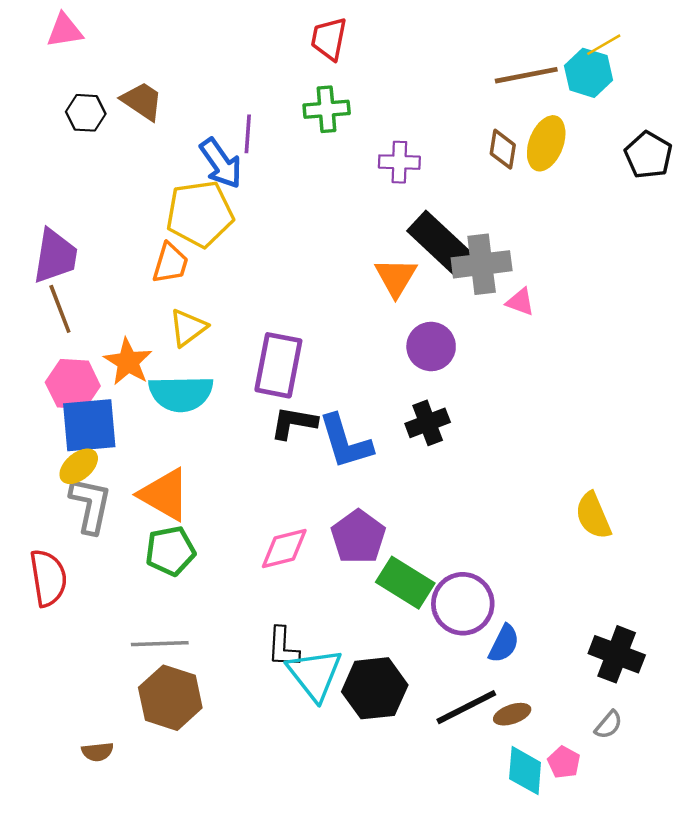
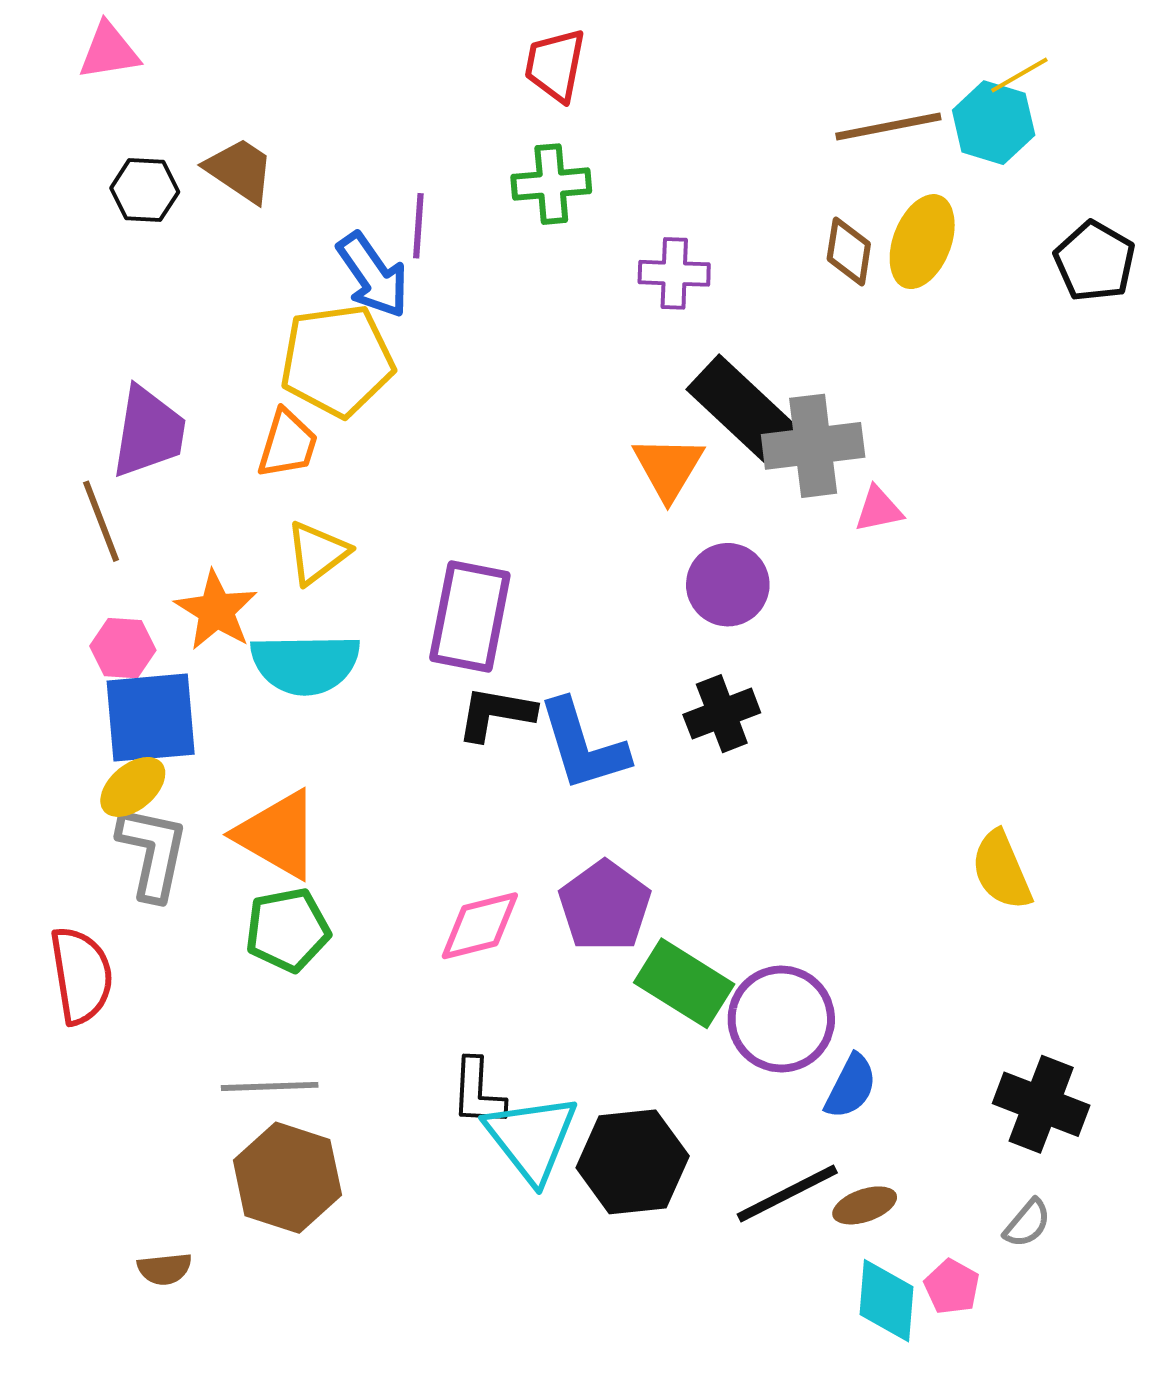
purple trapezoid: (55, 256) -> (149, 432), moved
pink triangle: (520, 302) -> (879, 509), turned -32
pink hexagon: (73, 384) -> (123, 648), size x0.7

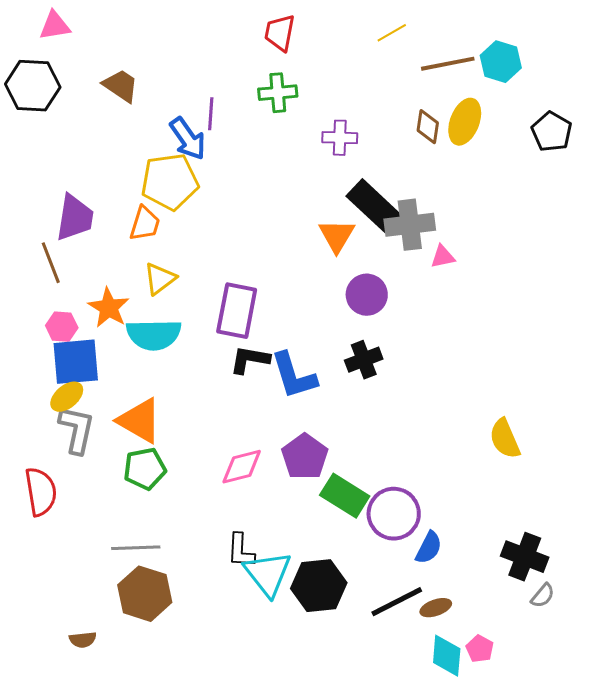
yellow line: (1019, 75) -> (392, 33), moved
black hexagon: (145, 190) -> (33, 86), moved, size x1.6
gray semicircle: (1027, 1223) -> (543, 596), moved

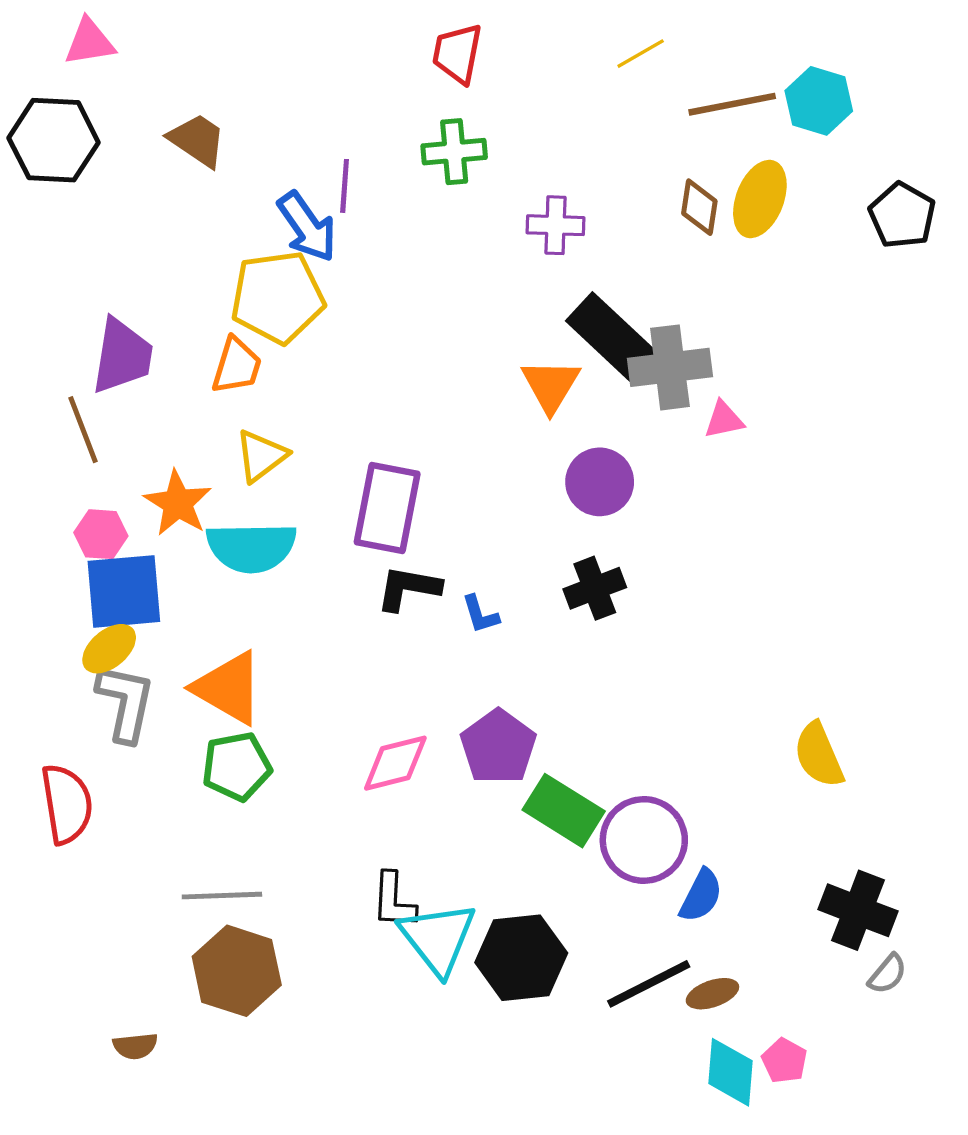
blue L-shape: (294, 376) -> (480, 614), size x0.5
yellow semicircle: (505, 439) -> (819, 755), moved

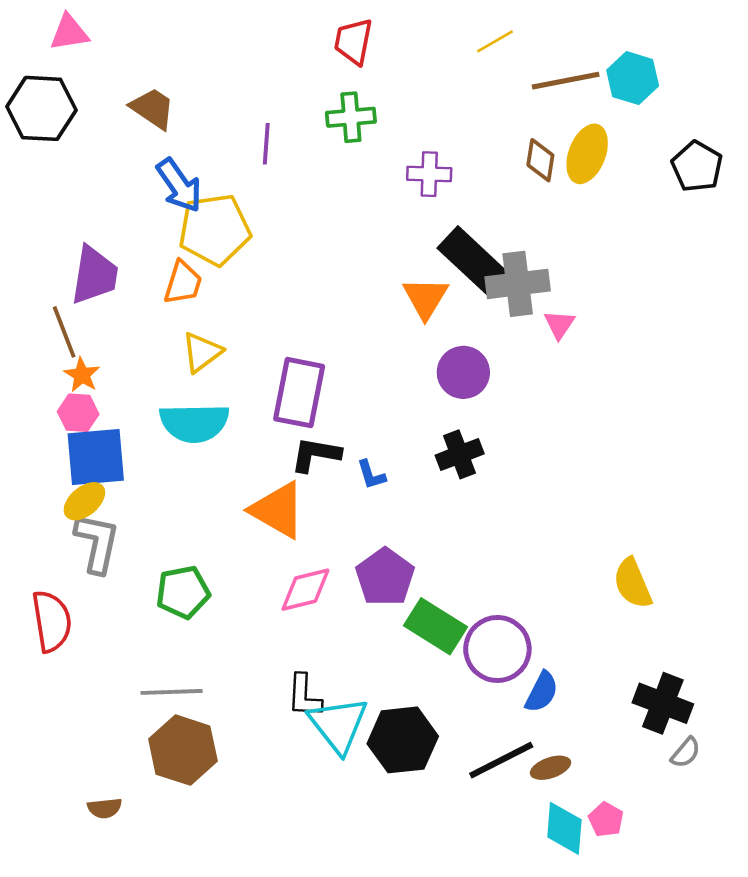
blue arrow: (307, 227) -> (179, 185), moved
pink triangle: (724, 420) -> (559, 324), turned -44
orange star: (178, 503) -> (82, 375), moved, size x0.7
orange triangle: (228, 688) -> (278, 510), moved

